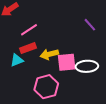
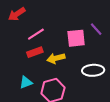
cyan triangle: (17, 60) -> (26, 82), moved
pink square: (67, 62) -> (76, 38), moved

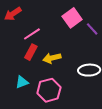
pink square: (76, 38) -> (72, 18), moved, turned -30
red rectangle: (35, 52) -> (31, 52), turned -42

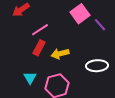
cyan triangle: (22, 82) -> (30, 78), turned -40

